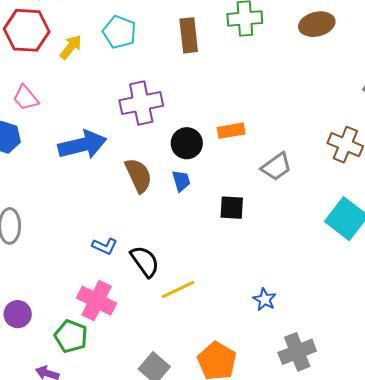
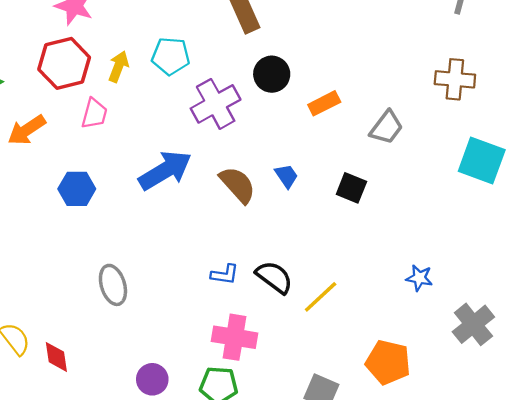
cyan pentagon: (119, 32) -> (171, 56), moved
pink trapezoid: (26, 98) -> (94, 114), moved, turned -108
black circle: (187, 143) -> (272, 74), moved
black square: (232, 208) -> (351, 188), turned 36

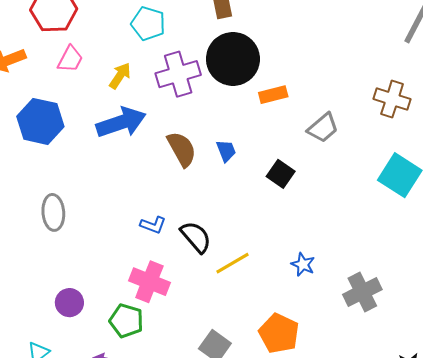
yellow arrow: (119, 67) -> (120, 76), moved
black circle: (272, 74) -> (233, 59), size x1.6
blue hexagon: (77, 189) -> (40, 121), size x1.4
blue star: (419, 278) -> (303, 264), moved
gray cross: (473, 324) -> (362, 292), moved

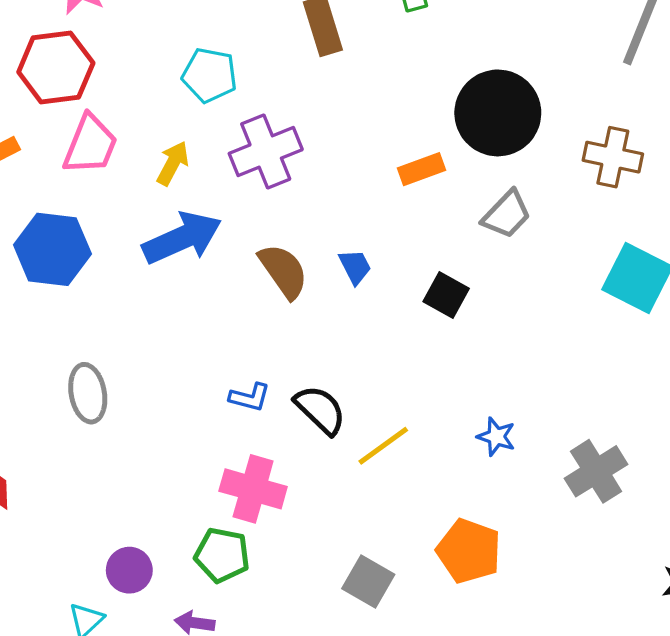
pink trapezoid: (70, 59) -> (90, 145), size x1.4
black circle: (233, 59) -> (498, 113), moved
purple circle: (69, 303) -> (129, 570), moved

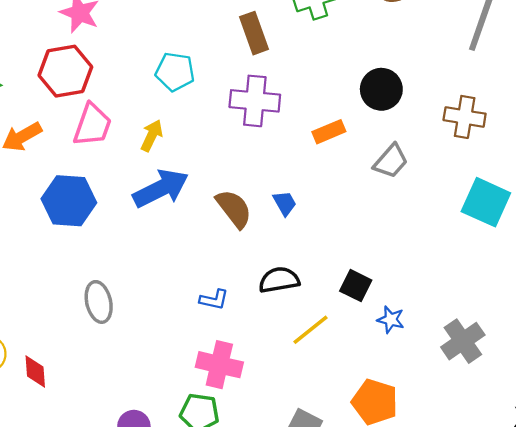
black circle: (498, 113) -> (381, 89), size x0.7
purple cross: (266, 151) -> (255, 101), moved, turned 30
black square: (446, 295) -> (356, 286), moved
black semicircle: (320, 410) -> (279, 280), moved, turned -51

